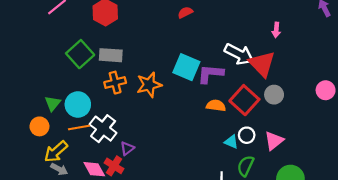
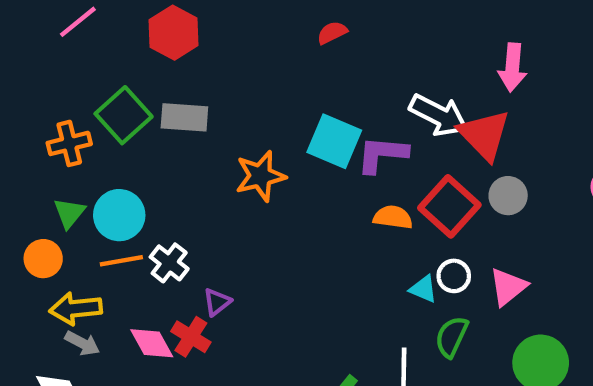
pink arrow: (276, 30) -> (512, 67), size x1.5
orange cross: (115, 83) -> (69, 143), moved
white cross: (103, 129) -> (169, 263), size x0.7
yellow arrow: (56, 152) -> (76, 309), turned 35

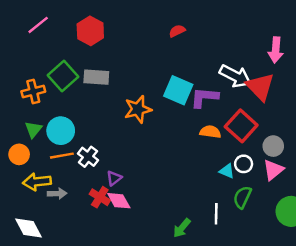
gray circle: (508, 196) -> (273, 146), moved
gray arrow: (82, 343) -> (57, 194), moved, turned -30
pink diamond: (152, 343) -> (119, 201), moved

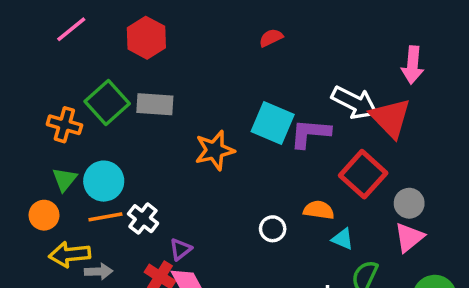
orange cross: (33, 91) -> (64, 125), turned 30
orange semicircle: (210, 132) -> (319, 210), moved
white circle: (244, 164) -> (273, 229), moved

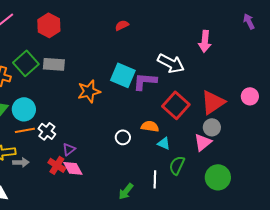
red triangle: (390, 118) -> (213, 102), moved, turned 40
gray circle: (409, 203) -> (212, 127), moved

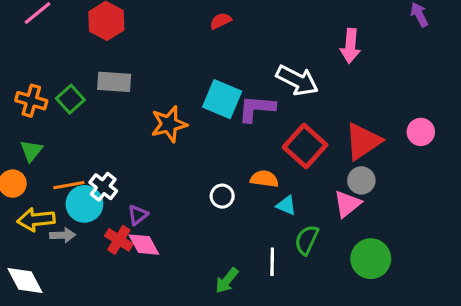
green square: (26, 63) -> (70, 99), moved, size x0.7
cyan circle: (24, 109) -> (84, 204), moved

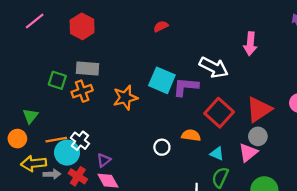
green square: (70, 99) -> (57, 80), turned -30
orange cross: (31, 101) -> (82, 91), moved, turned -36
cyan triangle: (286, 205) -> (217, 154), moved
red cross: (119, 240) -> (78, 176), moved

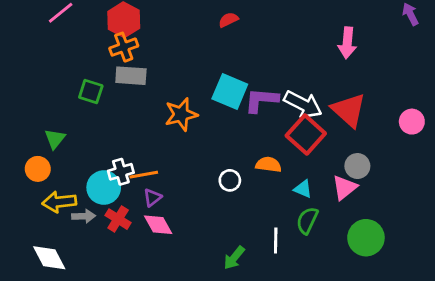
white arrow: (214, 67) -> (303, 104), moved
orange cross: (82, 91) -> (124, 47), moved
red triangle: (259, 109) -> (349, 110), moved, turned -44
orange line: (56, 140) -> (144, 175), moved
white cross: (80, 141) -> (121, 172), turned 36

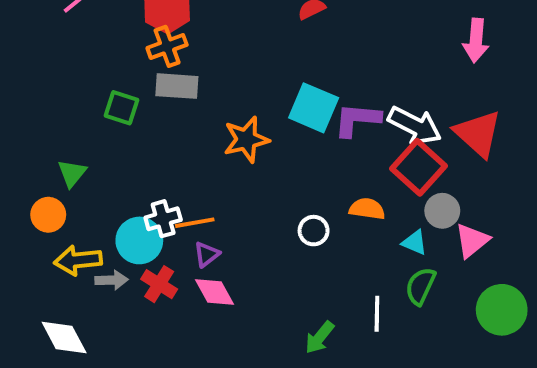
gray circle: (357, 166) -> (442, 211), moved

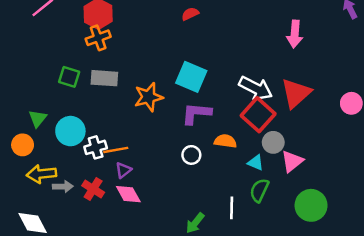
gray rectangle: (177, 86) -> (104, 78), moved
purple L-shape: (357, 120) -> (196, 113), moved
red triangle: (478, 134) -> (296, 93), turned 36
cyan circle: (139, 240) -> (70, 131), moved

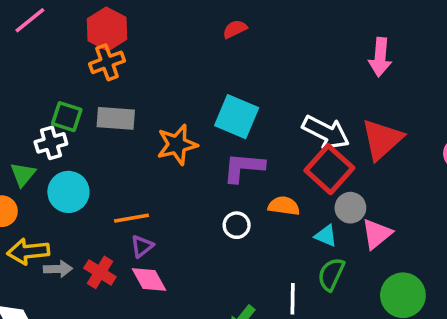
white cross: (96, 147) -> (51, 143), moved

